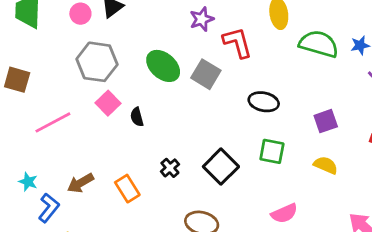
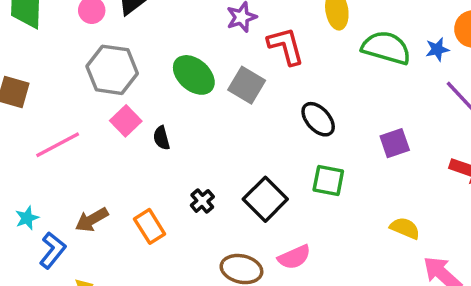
black ellipse: (264, 102) -> (318, 119), turned 36
yellow semicircle: (326, 165) -> (405, 228), moved
cyan star: (28, 182) -> (27, 218), turned 30
pink semicircle: (284, 213) -> (294, 257), moved

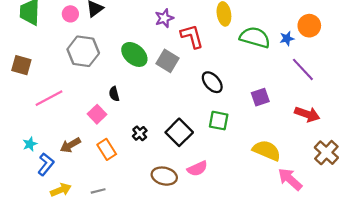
pink square: (126, 121) -> (97, 114), moved
yellow semicircle: (405, 228) -> (267, 150), size x1.5

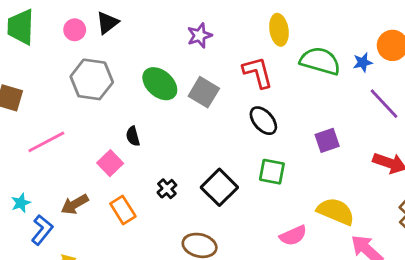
red L-shape: (192, 36) -> (258, 72), moved
pink semicircle: (197, 169) -> (293, 236), moved

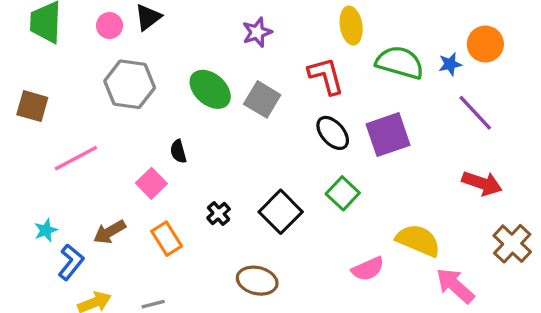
purple square: (327, 140) -> (388, 135), moved, size x1.5
green square: (272, 172) -> (343, 193), turned 32

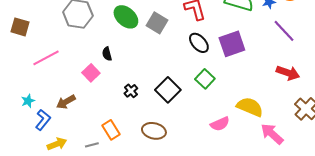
orange rectangle: (167, 239) -> (111, 130), moved

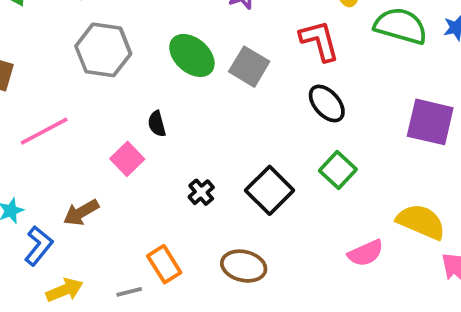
purple square: (232, 44) -> (430, 122), moved, turned 32

